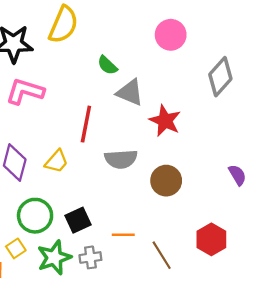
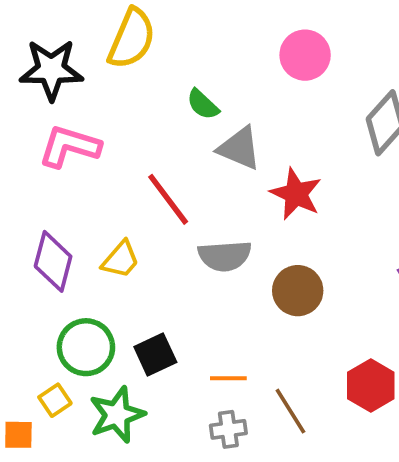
red line: (86, 124) -> (168, 199), turned -48
gray cross: (90, 257) -> (228, 429), moved

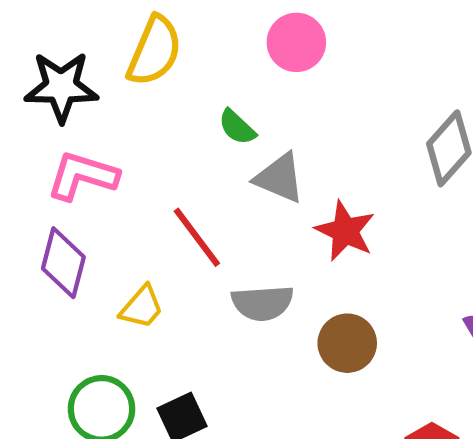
pink circle: (305, 55) -> (296, 42), moved
purple diamond: (53, 261) -> (63, 263), moved

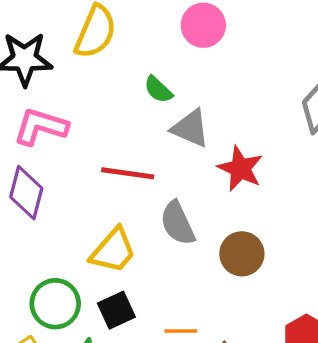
red line: (197, 237) -> (128, 173), turned -45
gray semicircle: (262, 303) -> (178, 223), turned 69
yellow trapezoid: (142, 307) -> (113, 251), moved, size x1.4

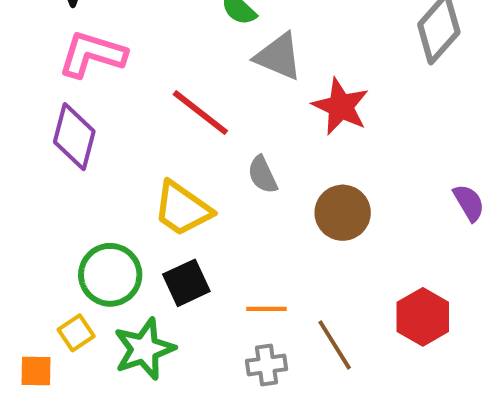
red line: (128, 173) -> (200, 113), turned 30
gray semicircle: (178, 223) -> (262, 175), size x0.7
yellow trapezoid: (113, 251) -> (182, 209), turned 84

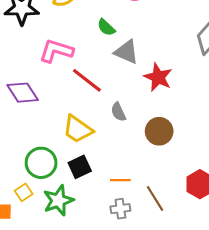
pink L-shape: (92, 54) -> (56, 51), moved
purple diamond: (74, 137) -> (23, 93), turned -48

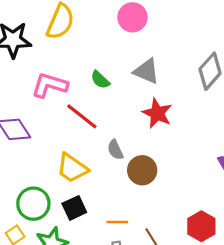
green semicircle: (106, 27) -> (100, 80), moved
gray triangle: (127, 52) -> (146, 71), moved
brown circle: (159, 131) -> (142, 170), moved

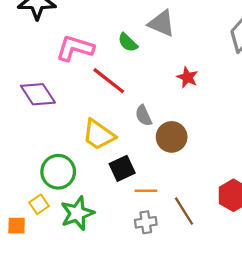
gray triangle: (146, 71) -> (162, 23), moved
red star: (157, 113) -> (187, 77), size x0.7
black square: (74, 208) -> (122, 168), moved

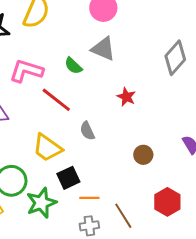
brown circle: (172, 137) -> (143, 155), moved, size x0.7
green star: (77, 213) -> (41, 203), moved

